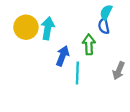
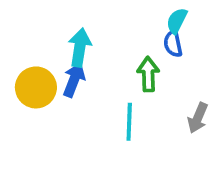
yellow circle: (26, 27) -> (36, 87), moved
blue arrow: (63, 56) -> (74, 80), moved

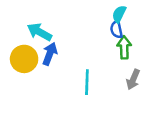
cyan arrow: (80, 47) -> (39, 32), moved, turned -70
green arrow: (148, 74) -> (124, 47), moved

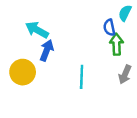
cyan semicircle: (119, 14) -> (125, 13), moved
yellow circle: (24, 59) -> (23, 72), moved

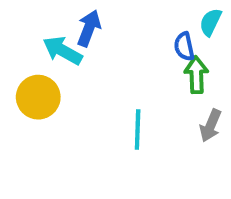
blue arrow: (47, 50) -> (89, 28), moved
yellow circle: (23, 72) -> (38, 97), moved

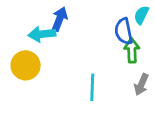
blue semicircle: (184, 46) -> (124, 31), size x1.4
cyan arrow: (63, 51) -> (42, 34), turned -35

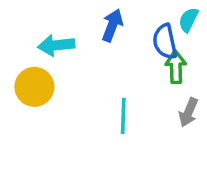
blue arrow: (60, 19) -> (112, 25), moved

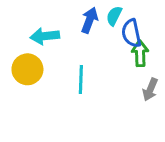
cyan semicircle: (188, 20) -> (114, 16), moved
cyan line: (123, 116) -> (81, 79), moved

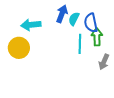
cyan semicircle: (114, 16) -> (74, 19), moved
cyan line: (81, 79) -> (80, 44), moved

